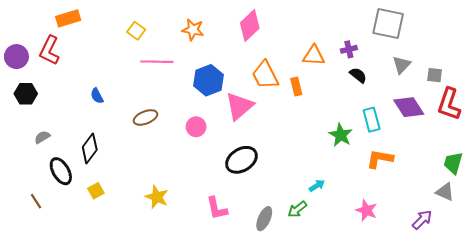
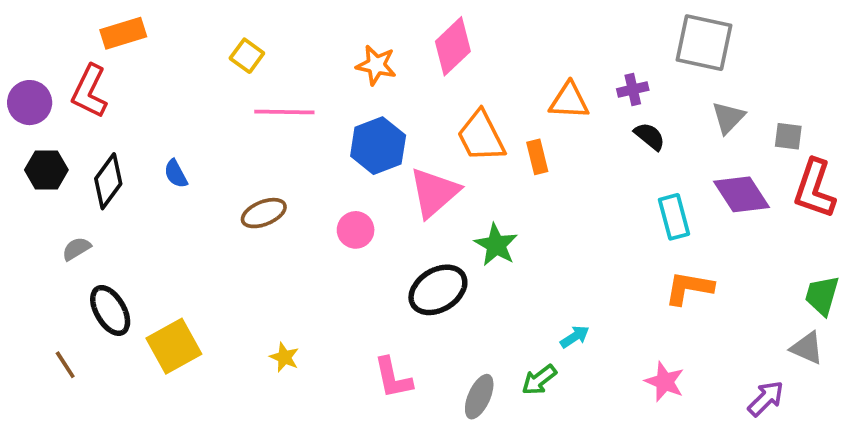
orange star: (193, 30) -> (376, 65), moved
green star: (341, 135) -> (496, 245), moved
black diamond: (90, 148) -> (108, 181), moved
yellow square: (96, 191) -> (174, 346), size x1.8
yellow star: (157, 197) -> (284, 357), size x0.7

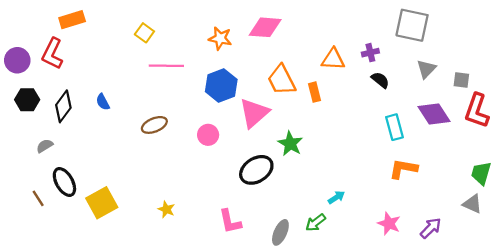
pink diamond: (453, 46) -> (265, 27), turned 48
brown line: (65, 365) -> (38, 198), moved
purple arrow: (766, 399) -> (431, 228), moved

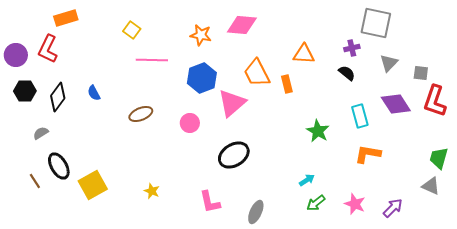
purple cross: (370, 53) -> (352, 48), moved
green star: (290, 144) -> (318, 131), moved
green arrow: (316, 223) -> (316, 203), moved

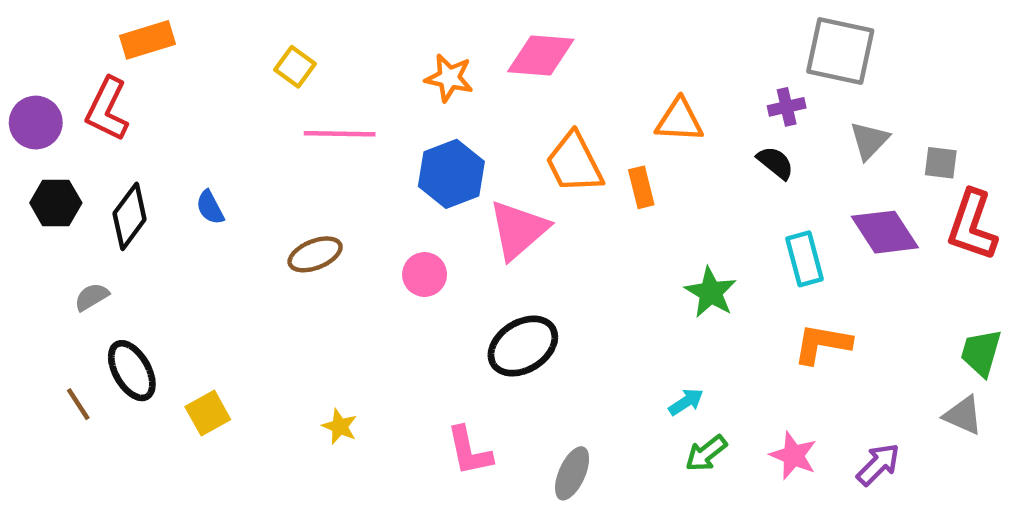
yellow square: (93, 185) -> (208, 413), size x0.7

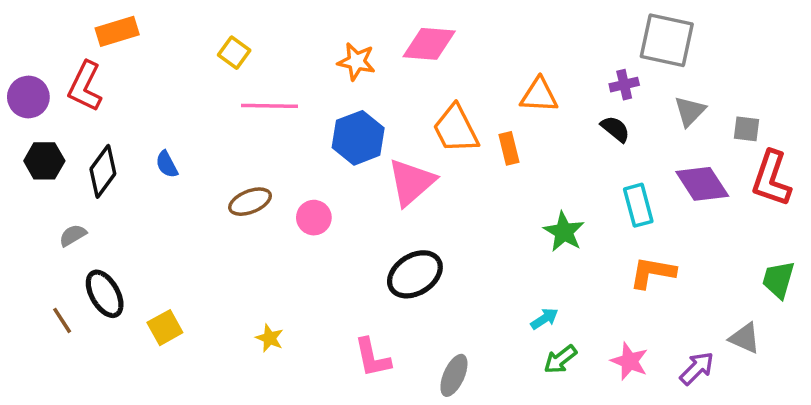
pink circle: (425, 274) -> (314, 218), moved
gray triangle: (963, 415) -> (745, 338), moved

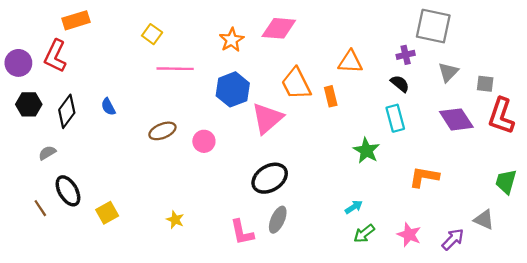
orange star: (356, 62) -> (232, 40), turned 30
cyan rectangle: (638, 205) -> (395, 118), moved
gray ellipse: (454, 375) -> (278, 220), moved

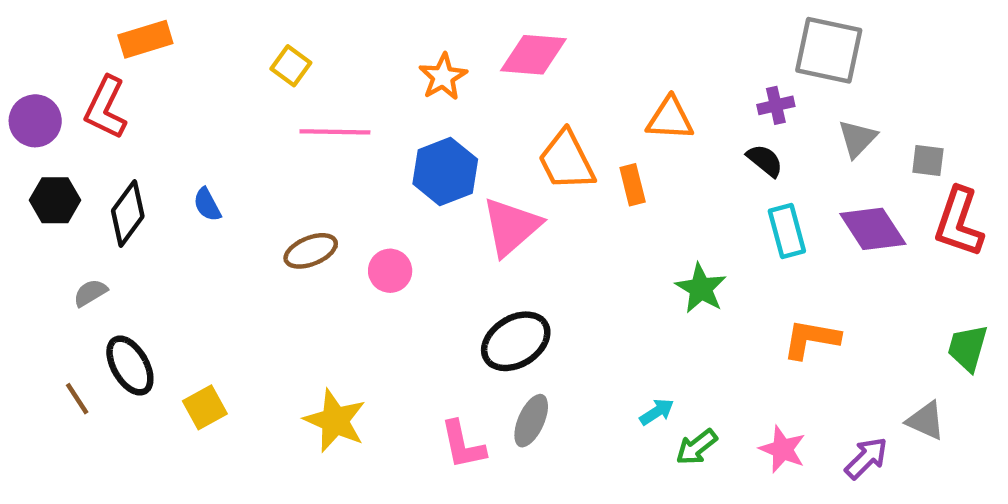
cyan rectangle: (395, 118) -> (787, 231), moved
cyan arrow: (354, 207) -> (657, 412), moved
yellow star: (175, 220) -> (335, 421), size x1.8

